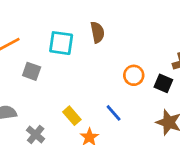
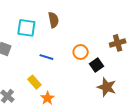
black square: (163, 83) -> (97, 65), moved, turned 32
blue line: (114, 113) -> (46, 57), moved, turned -32

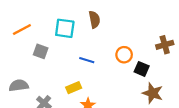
black square: (97, 65) -> (142, 69), turned -32
yellow rectangle: (34, 82) -> (74, 88), turned -72

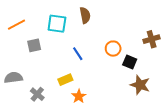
gray square: (41, 51) -> (34, 45), turned -32
blue line: (87, 60) -> (78, 54), turned 40

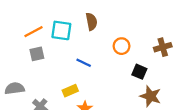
orange line: (16, 25) -> (34, 32), moved
orange circle: (113, 49) -> (122, 46), moved
blue line: (78, 54) -> (84, 63), turned -32

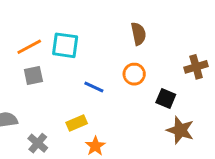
brown semicircle: (91, 22) -> (138, 34), moved
orange circle: (122, 46) -> (134, 74), moved

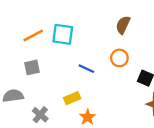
brown semicircle: (138, 34) -> (123, 25), turned -144
gray square: (33, 76) -> (32, 67), moved

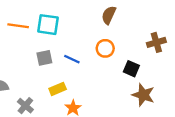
orange line: (33, 36) -> (18, 26), turned 36
gray square: (32, 67) -> (44, 58), moved

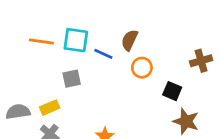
brown semicircle: (109, 15) -> (130, 40), moved
blue line: (72, 59) -> (103, 54), moved
yellow rectangle: (58, 89) -> (50, 108), moved

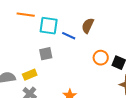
orange line: (41, 41) -> (26, 15), moved
orange circle: (142, 68) -> (101, 58), moved

